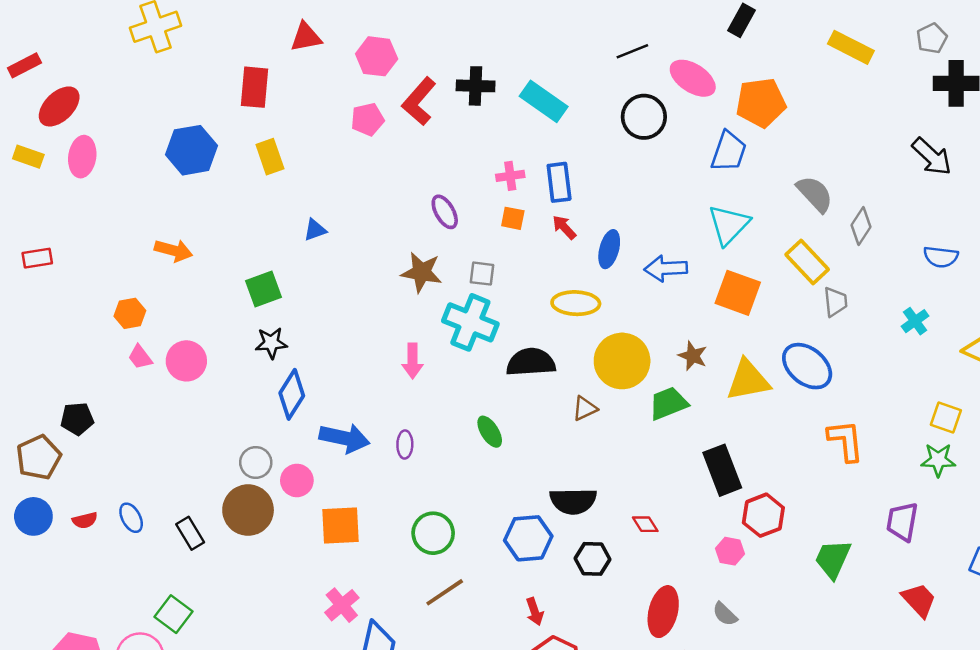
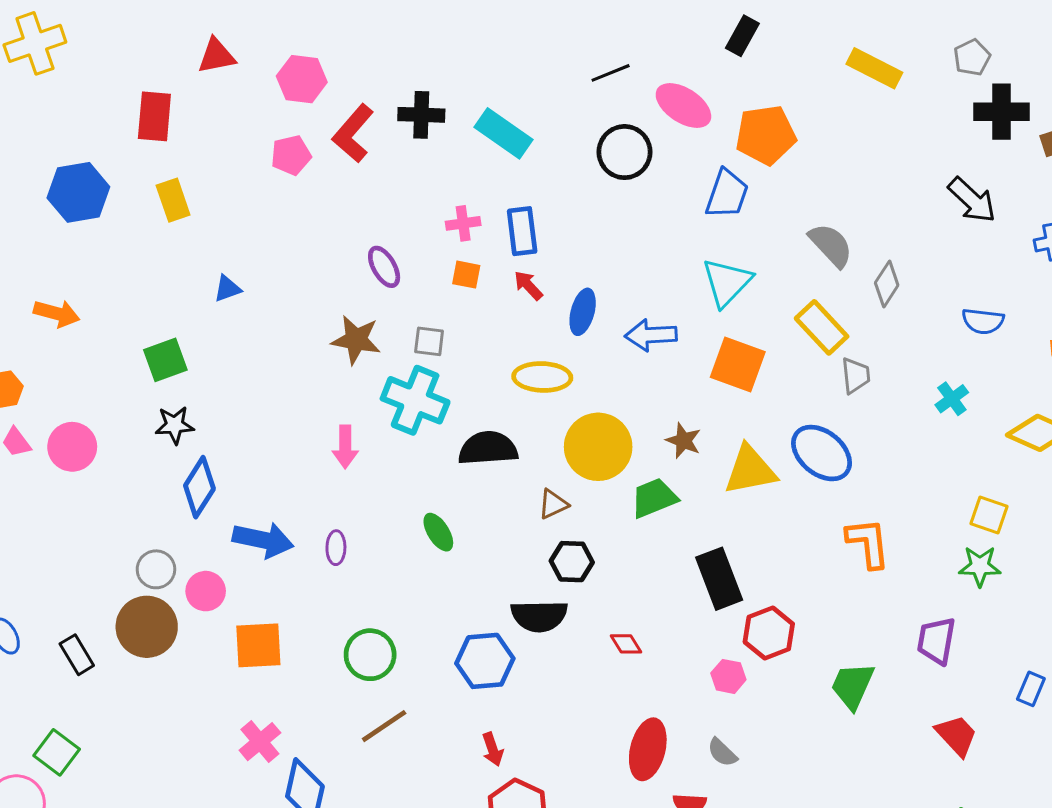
black hexagon: (592, 559) -> (572, 562), moved

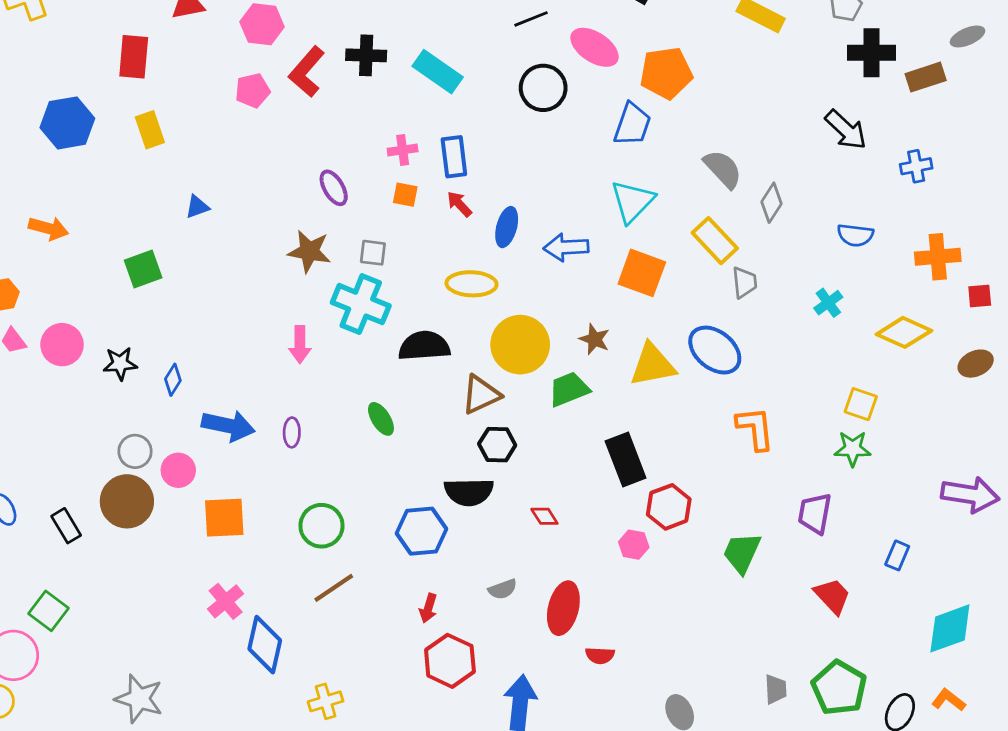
black star: (175, 425) -> (120, 364), moved
blue diamond: (199, 487) -> (173, 380), size x0.6
brown triangle: (553, 504) -> (481, 395), size x1.5
red arrow: (493, 749) -> (428, 608), turned 36
gray semicircle: (722, 752) -> (503, 589), moved, turned -64

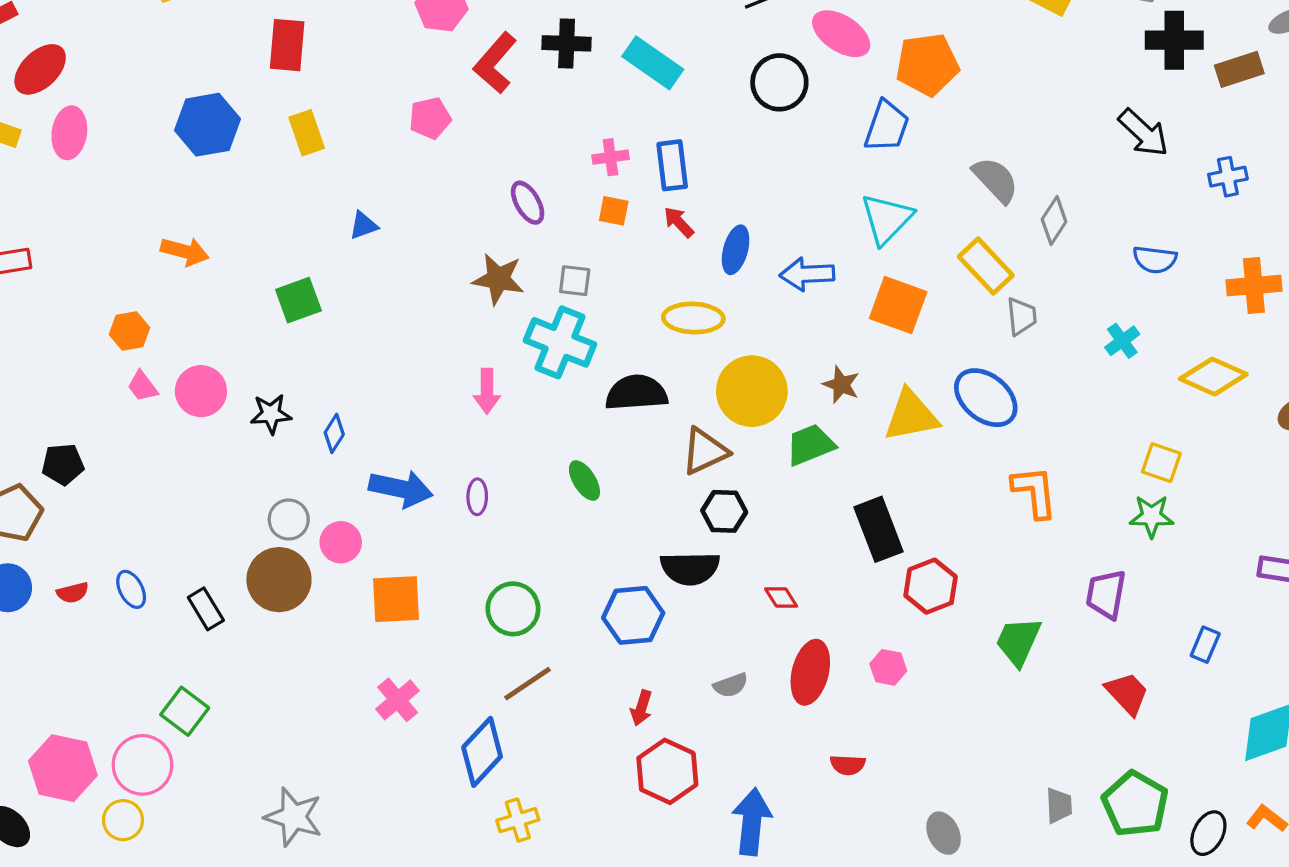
pink pentagon: (253, 91) -> (430, 118), moved
pink hexagon: (634, 545) -> (888, 667), moved
red ellipse: (563, 608) -> (810, 672), moved
blue diamond: (265, 645) -> (482, 752), moved, turned 30

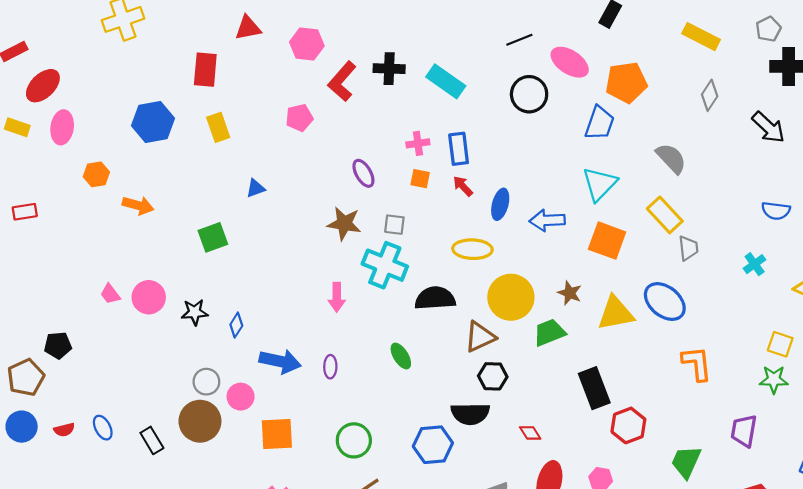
gray diamond: (1054, 221) -> (710, 95), moved
orange hexagon: (129, 331) -> (96, 174), moved

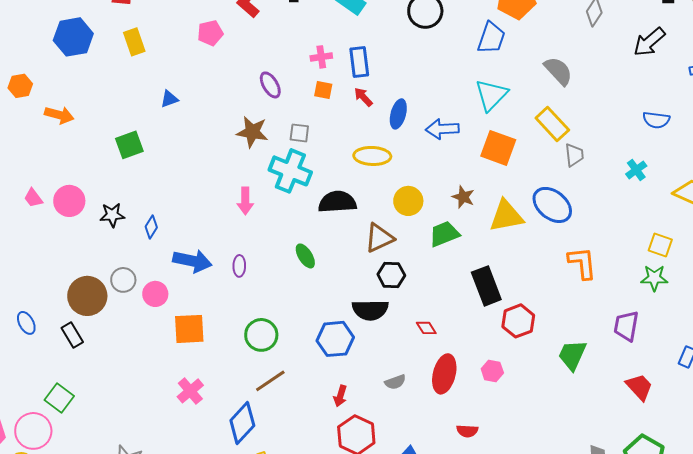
black arrow: (768, 127) -> (649, 42), turned 96
yellow circle: (511, 297) -> (408, 201), size x0.7
brown circle: (200, 421) -> (87, 296), moved

